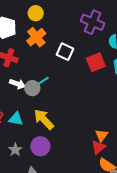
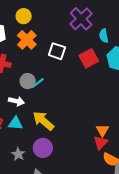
purple cross: (93, 22) -> (81, 19), turned 30
white arrow: (17, 84) -> (16, 101), moved
gray circle: (32, 88) -> (28, 81), moved

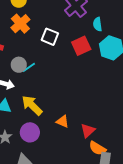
orange triangle: (102, 130) -> (63, 121), moved, turned -40

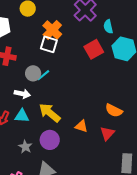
orange cross: (20, 24) -> (52, 30), moved
white square: (50, 37) -> (49, 44), moved
orange semicircle: (97, 148) -> (114, 110), moved

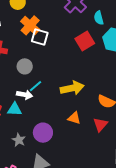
orange cross: (52, 30) -> (30, 25), moved
cyan line: (43, 75) -> (35, 86), moved
white arrow: (22, 94) -> (25, 95), moved
yellow arrow: (50, 113) -> (72, 88), moved, turned 130

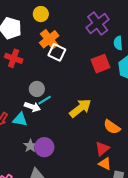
gray circle: (25, 66) -> (37, 89), moved
yellow arrow: (72, 88) -> (80, 108), turned -35
orange triangle: (74, 118) -> (105, 164), moved
gray star: (19, 140) -> (30, 146), moved

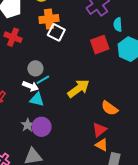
orange cross: (49, 39) -> (49, 19), turned 30
cyan triangle: (20, 120) -> (37, 100), moved

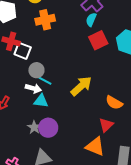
cyan semicircle: (118, 25) -> (91, 20), moved, turned 32
white square: (56, 32) -> (23, 51), moved
cyan line: (43, 80) -> (45, 81), turned 64
orange triangle: (102, 145) -> (95, 147), moved, size x1.5

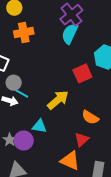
cyan semicircle: (91, 20) -> (70, 34), size x1.5
red square: (98, 40) -> (82, 73), moved
cyan triangle: (41, 101) -> (39, 126), moved

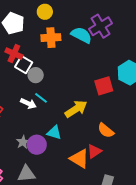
cyan semicircle: (70, 34) -> (81, 35), moved, turned 85
gray circle: (14, 83) -> (36, 75), moved
orange triangle: (70, 161) -> (79, 159), moved

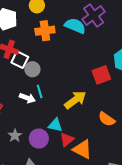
cyan line: (41, 98) -> (40, 92), turned 40
gray star: (23, 142) -> (15, 136), moved
red triangle: (94, 151) -> (67, 140), moved

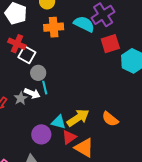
gray circle: (32, 69) -> (38, 73), moved
red square: (101, 75) -> (110, 44), moved
yellow arrow: (75, 100) -> (78, 118), moved
gray star: (15, 136) -> (21, 98), moved

